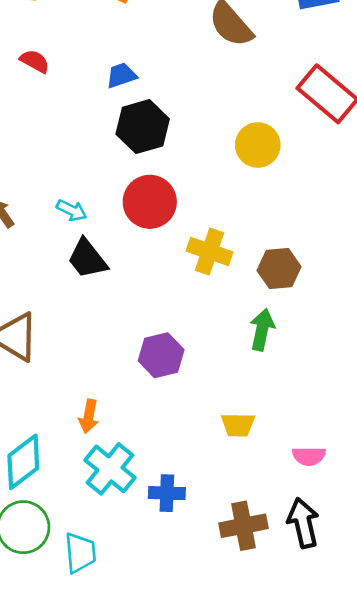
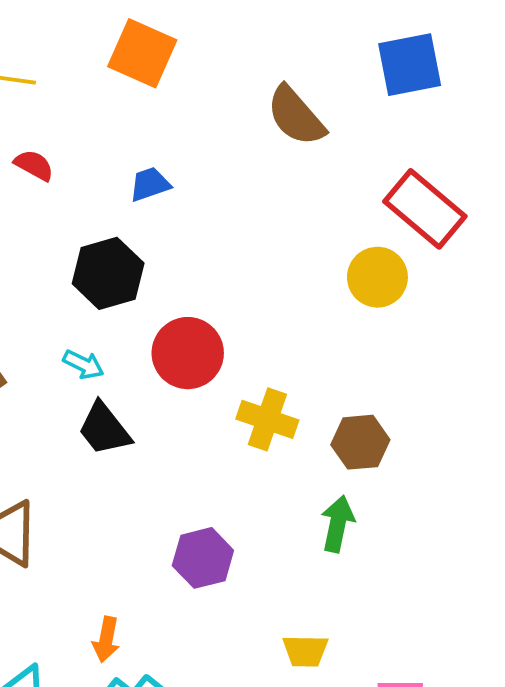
black hexagon: (143, 127) -> (108, 273), moved
yellow circle: (258, 145) -> (377, 277), moved

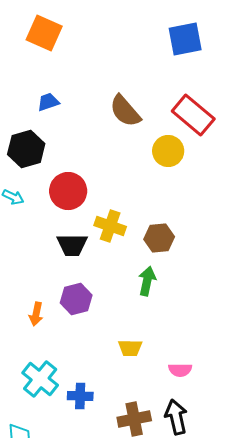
brown semicircle: (296, 116) -> (125, 111), moved
black trapezoid: (104, 429) -> (72, 245), moved, turned -52
orange arrow: (106, 640) -> (36, 314), moved

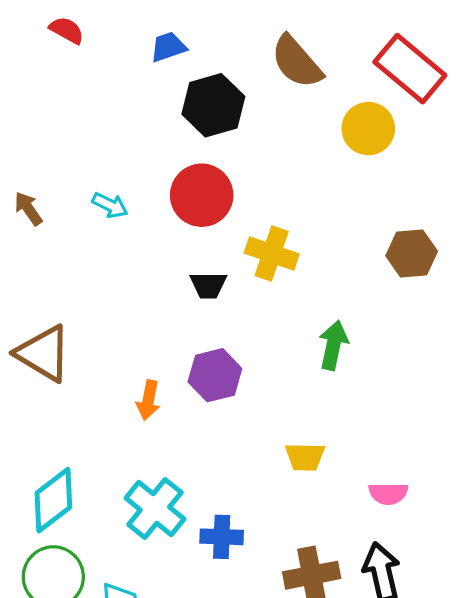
black hexagon: (26, 149) -> (213, 105), moved
brown hexagon: (159, 238) -> (412, 254), moved
black trapezoid: (72, 245) -> (208, 285), size x0.7

